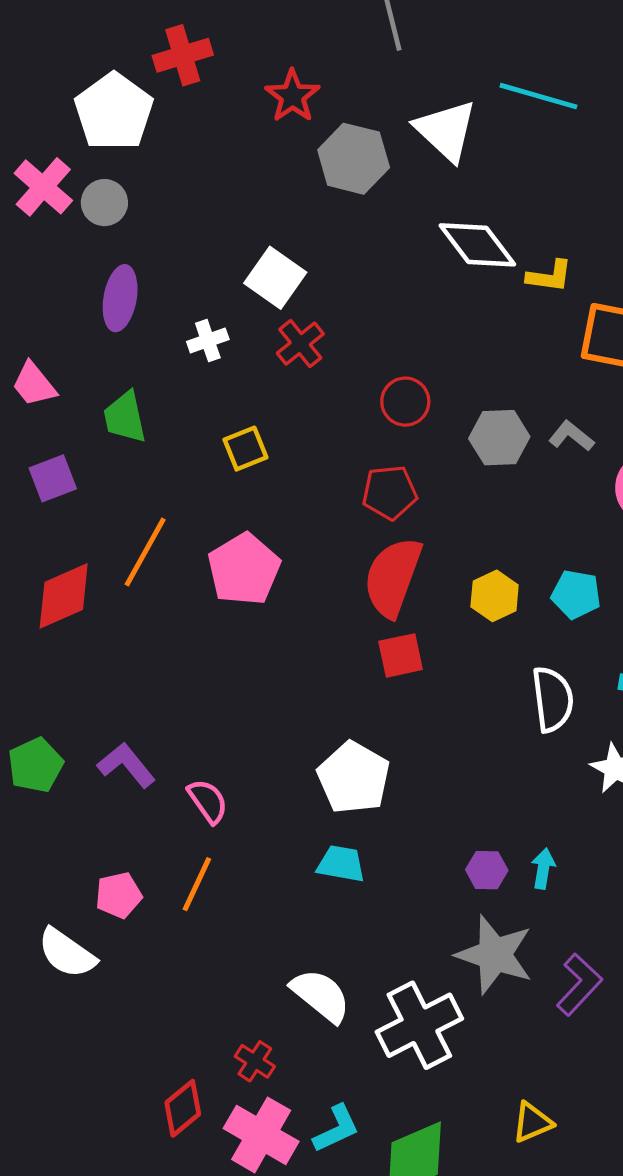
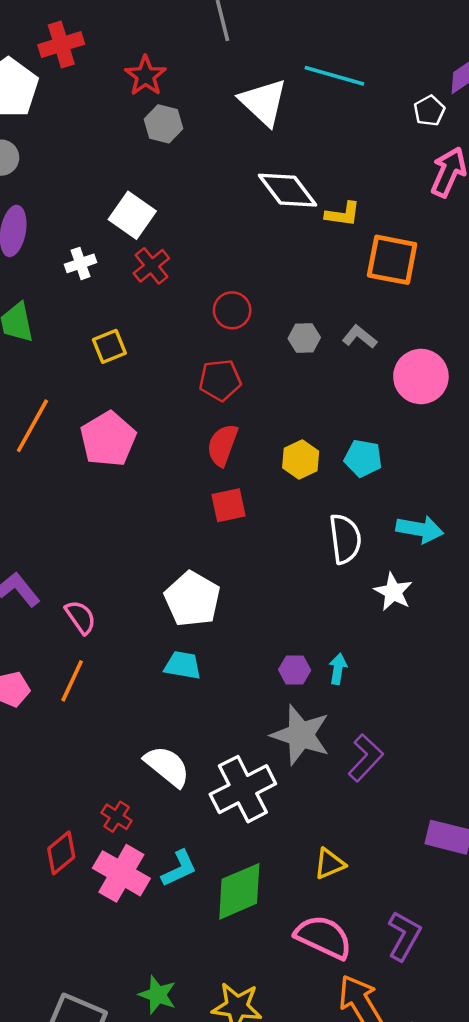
gray hexagon: (354, 159) -> (164, 124), moved, size x0.7
gray hexagon: (499, 438) -> (304, 338), size x0.7
red semicircle: (393, 577) -> (222, 445), size x0.7

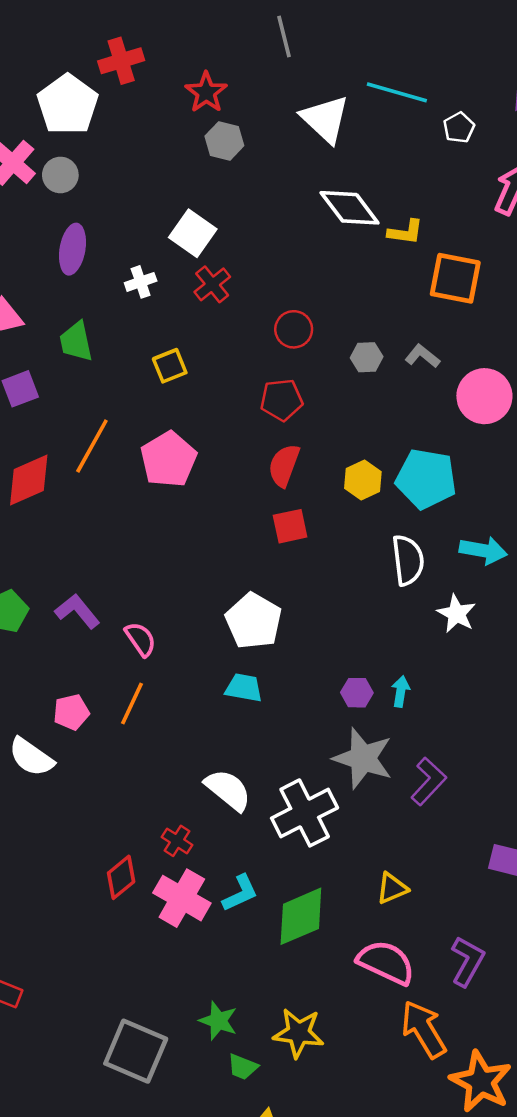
white pentagon: (429, 111) -> (459, 128), moved
cyan pentagon: (363, 458) -> (426, 479), size x1.6

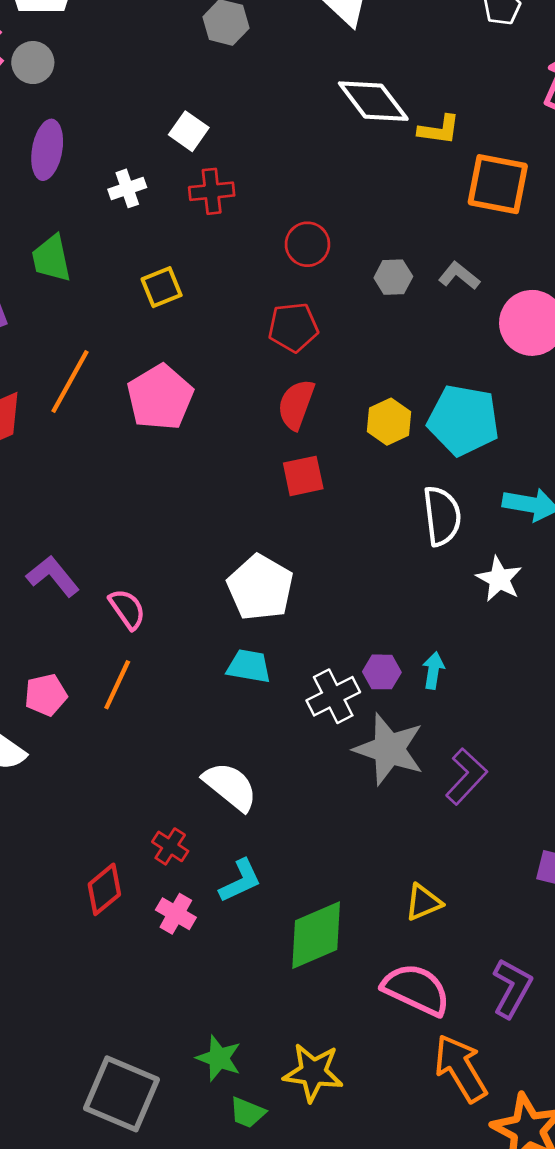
white square: (193, 233) -> (189, 131), size x0.7
red cross: (212, 284) -> (212, 191), turned 33
white cross: (305, 813) -> (333, 696), moved, size x0.7
cyan L-shape: (240, 893) -> (240, 881), moved
pink cross: (182, 898) -> (176, 914), size x0.6

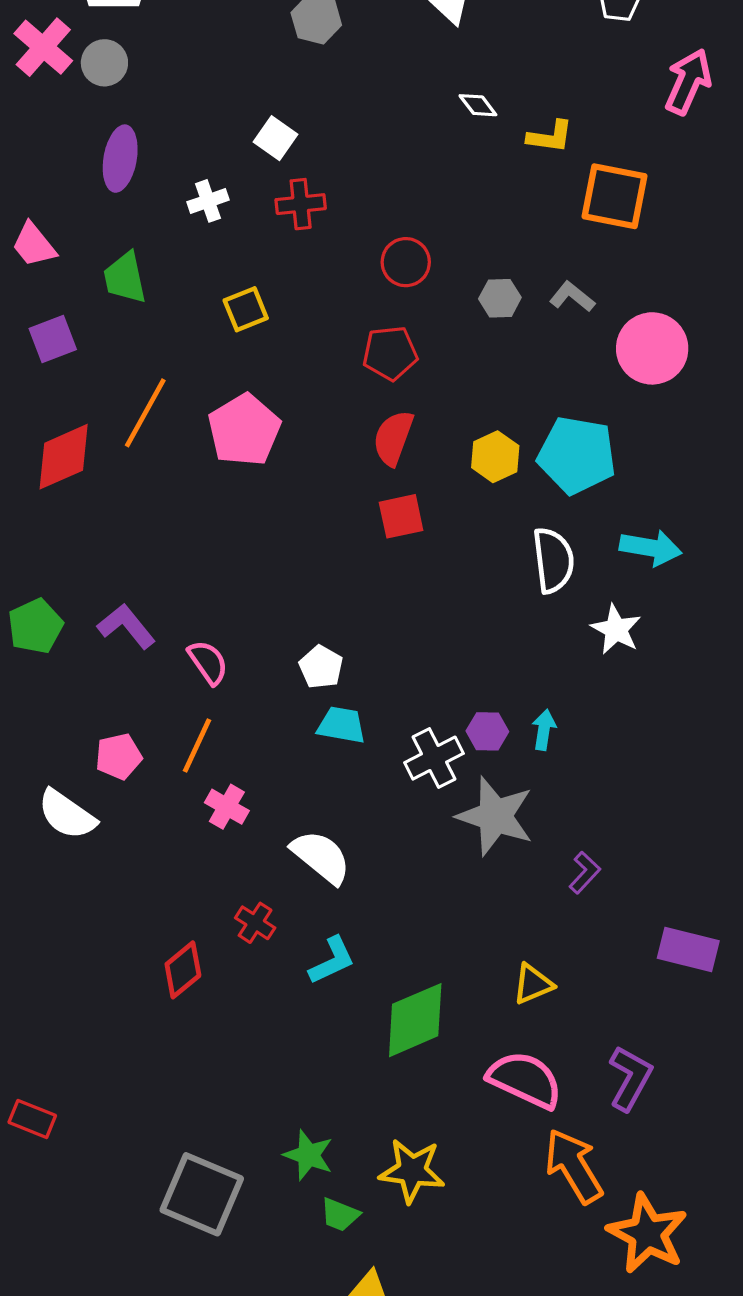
white diamond: (373, 101) -> (478, 105), size x0.5
white pentagon: (260, 588) -> (321, 667), moved, size x0.6
purple L-shape: (466, 776) -> (585, 873), moved, size x0.7
pink cross: (176, 914) -> (227, 807), moved

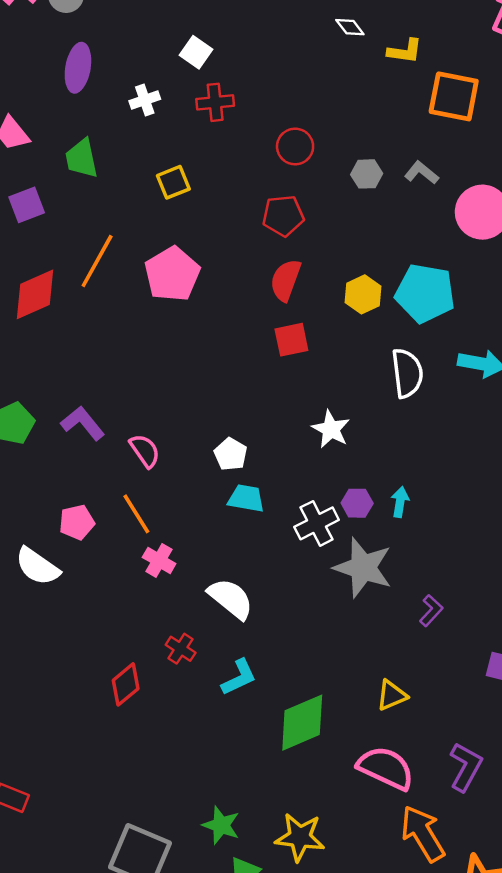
white star: (616, 629) -> (331, 429), moved
orange line: (197, 745) -> (136, 514), turned -57

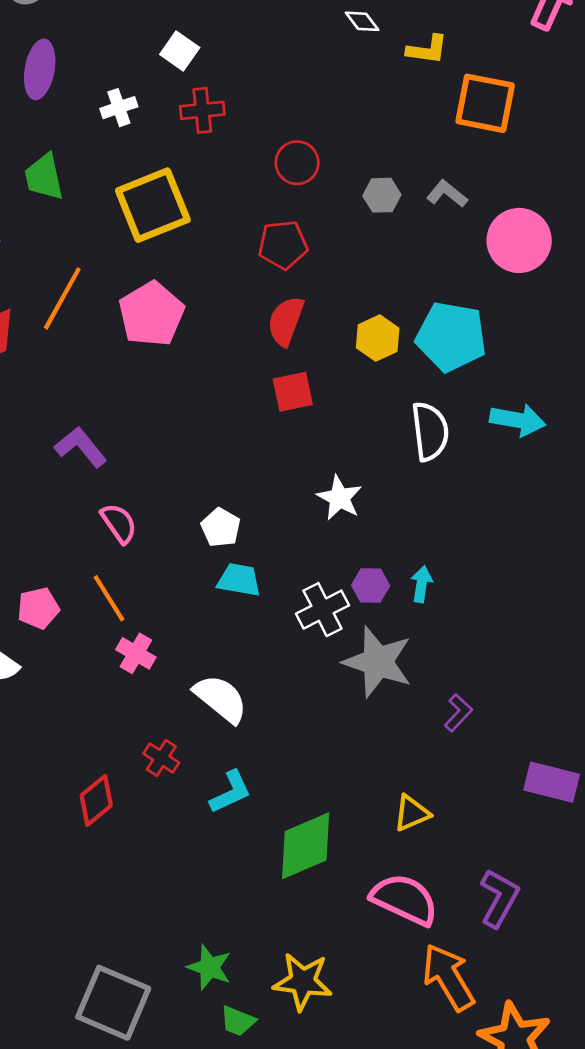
yellow square: (173, 182) -> (153, 205), size x1.8
purple L-shape: (83, 423) -> (81, 447), moved

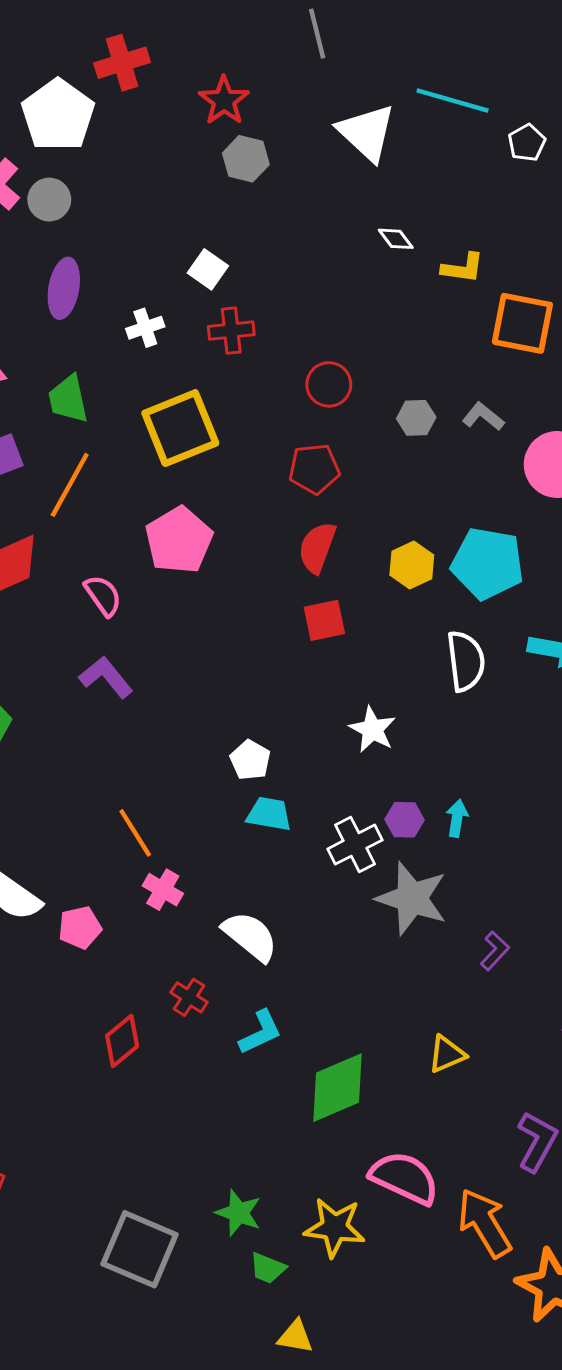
orange line: (62, 298) -> (70, 485), moved
pink semicircle: (119, 523) -> (103, 596), moved
pink pentagon: (38, 608) -> (80, 927), moved
pink semicircle: (405, 899) -> (405, 1178), moved

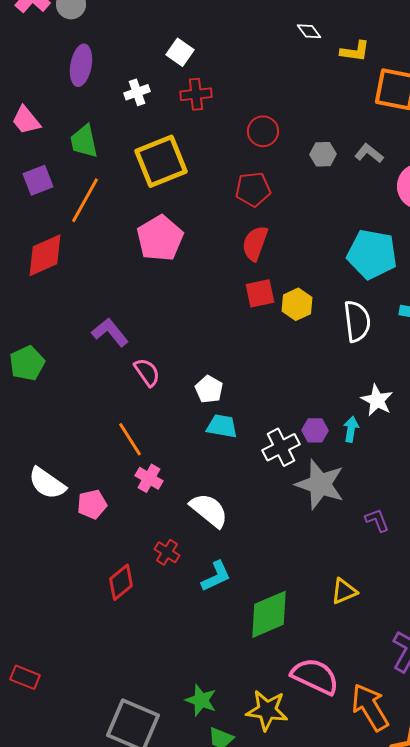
yellow hexagon: (412, 565) -> (297, 304), moved
pink semicircle: (103, 596) -> (147, 372), moved
white star: (372, 729) -> (377, 400), moved
purple L-shape: (495, 951) -> (377, 520), turned -64

